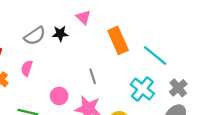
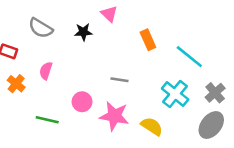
gray semicircle: (35, 36) -> (41, 28), moved, turned 65
orange rectangle: (118, 40) -> (148, 40), size x0.7
gray line: (93, 76) -> (119, 80), turned -63

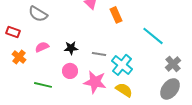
black star: (83, 32) -> (71, 48), moved
orange rectangle: (148, 40) -> (116, 15), moved
pink semicircle: (46, 71) -> (42, 47), turned 48
cyan cross: (175, 94) -> (122, 65), moved

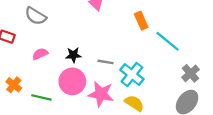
orange rectangle: (116, 15) -> (141, 21), moved
orange cross: (19, 57) -> (14, 85), moved
pink circle: (70, 71) -> (72, 81), size x1.5

